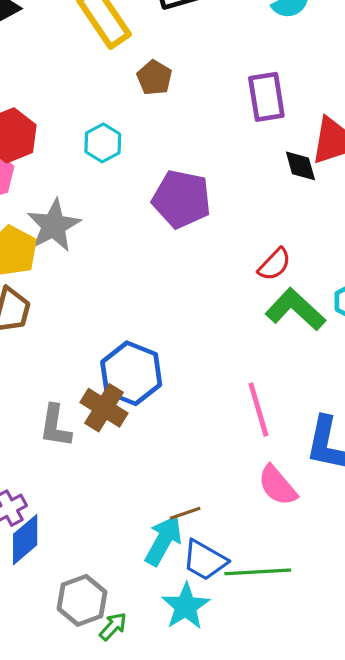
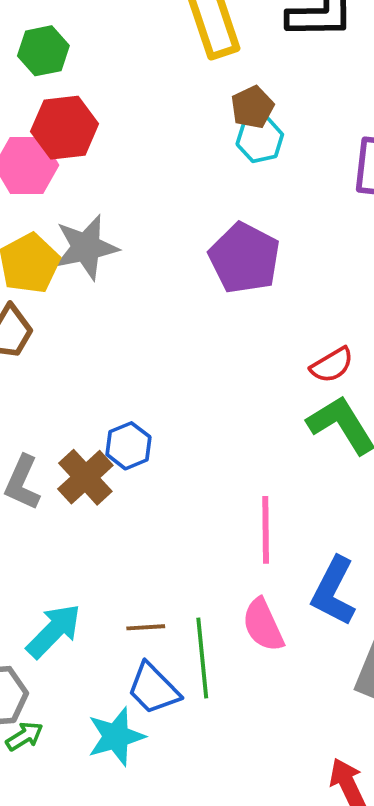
cyan hexagon: (103, 143) -> (260, 139), moved
blue hexagon: (131, 373) -> (128, 446), size x0.6
cyan arrow: (163, 540) -> (54, 631), moved
green line: (258, 572) -> (202, 658), moved, turned 72

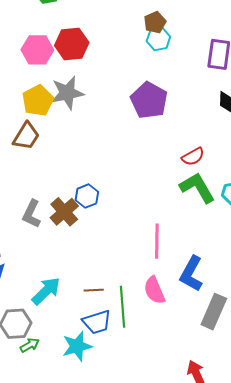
red hexagon: (65, 128) -> (72, 44), moved
blue trapezoid: (153, 689) -> (97, 322), turned -64

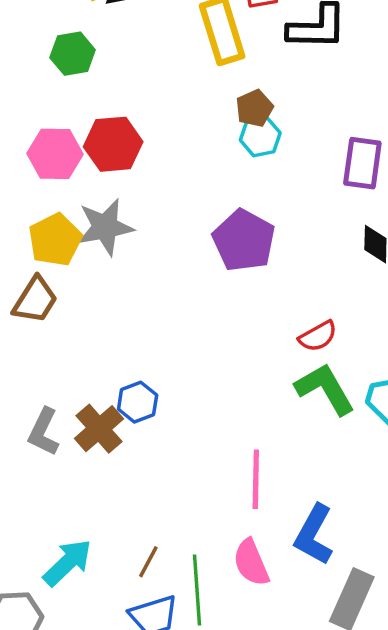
brown line: (94, 290) -> (148, 562), turned -60

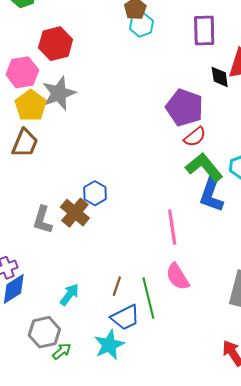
pink hexagon: (55, 154) -> (22, 72), moved
purple pentagon: (244, 240) -> (184, 108), moved
blue L-shape: (314, 535) -> (211, 194), moved
cyan arrow: (67, 563) -> (69, 295), size x0.7

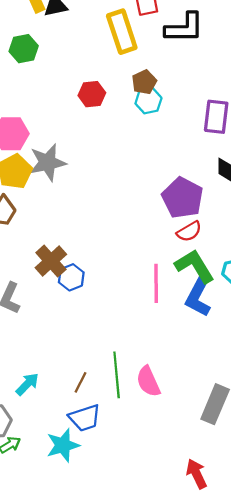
red hexagon: (56, 44) -> (92, 94), moved, size x0.7
brown cross: (75, 213) -> (51, 261), moved
pink line: (172, 227) -> (156, 283), moved
green line: (148, 298) -> (117, 375), moved

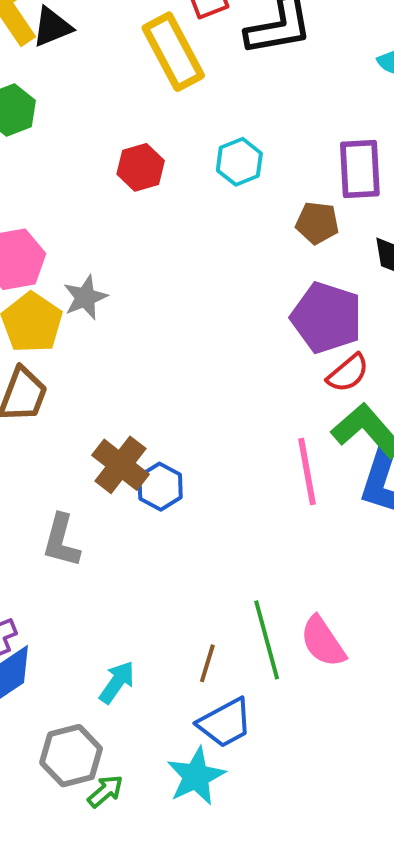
brown pentagon: (144, 82) -> (317, 223), moved, turned -30
gray star: (48, 162) -> (85, 297), size x0.7

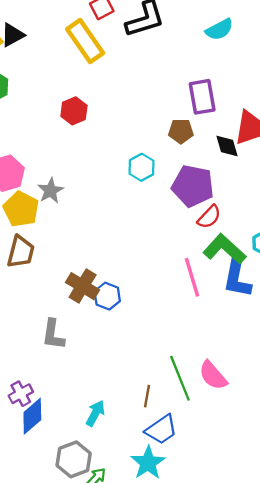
cyan hexagon: (239, 162) -> (141, 167), moved

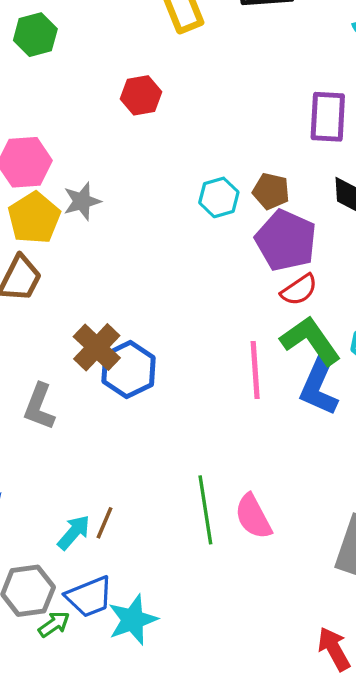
brown pentagon: (181, 131) -> (271, 191), moved
blue hexagon: (107, 296) -> (129, 369), size x1.4
brown line: (147, 396) -> (104, 523), moved
blue trapezoid: (161, 430) -> (89, 597), moved

